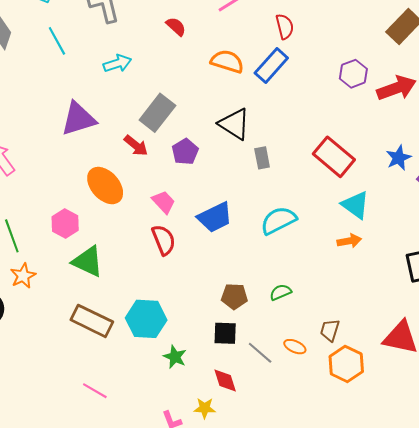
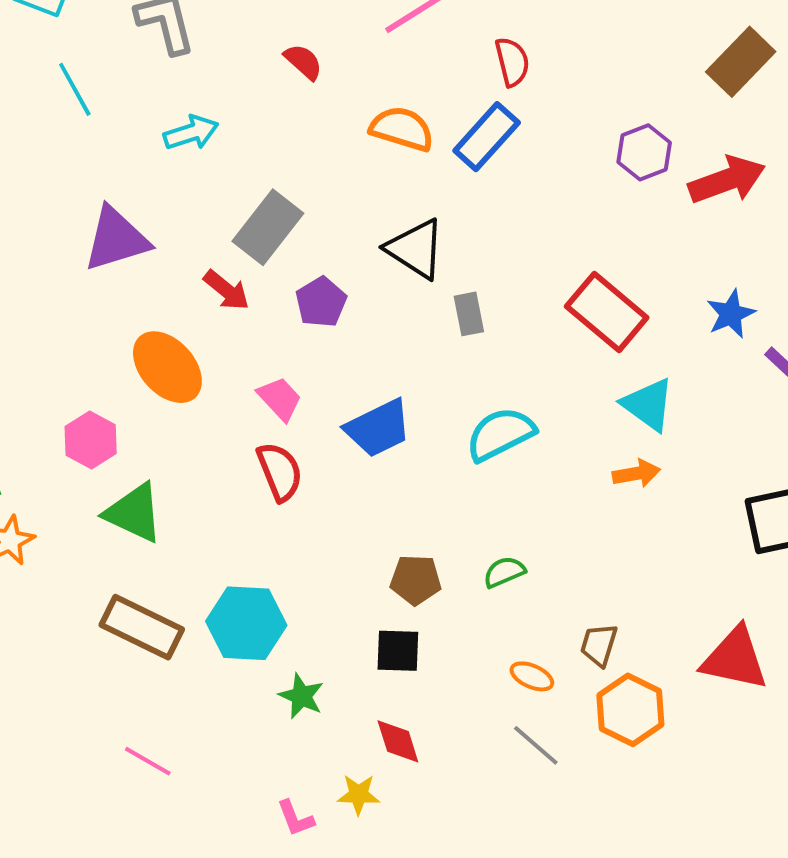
gray line: (260, 353) -> (536, 745), moved

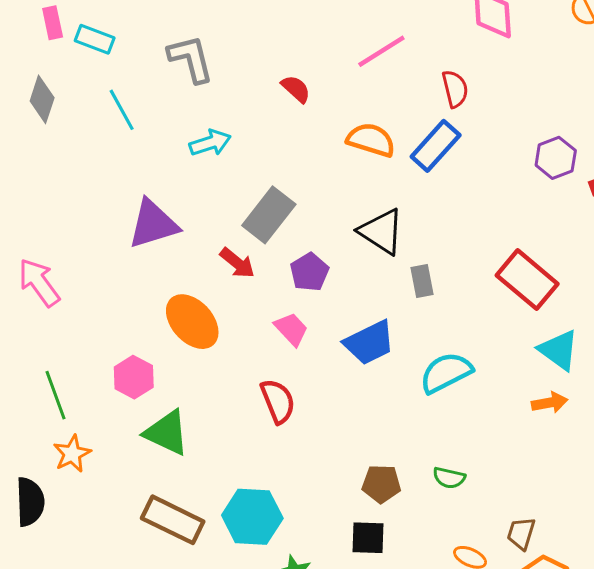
pink trapezoid: (280, 399) -> (291, 329), moved
blue trapezoid: (378, 428) -> (369, 343), moved
green semicircle: (504, 572) -> (449, 478), turned -144

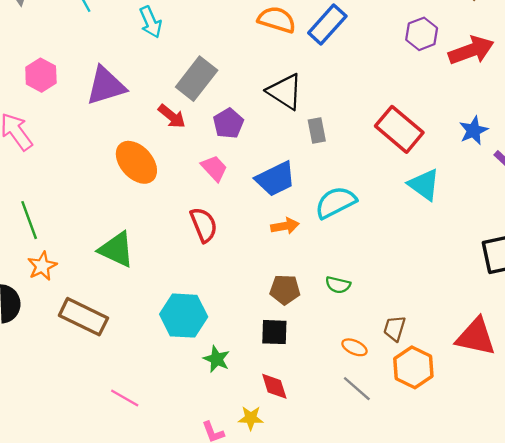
cyan arrow: (210, 143) -> (151, 22), turned 84
pink hexagon: (134, 377) -> (41, 75), moved
orange arrow: (550, 403) -> (285, 226), moved
brown rectangle: (173, 520) -> (83, 317), moved

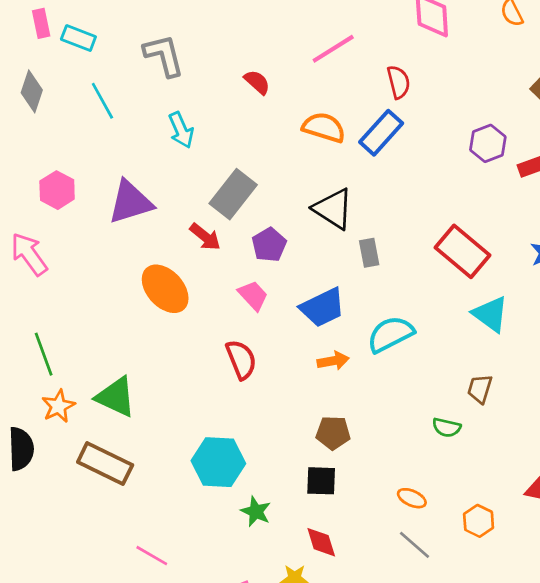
green triangle: (116, 250) -> (116, 397), moved
green semicircle: (338, 285) -> (447, 427), moved
brown trapezoid: (395, 328) -> (480, 389), moved
orange hexagon: (413, 367) -> (479, 521), size x0.7

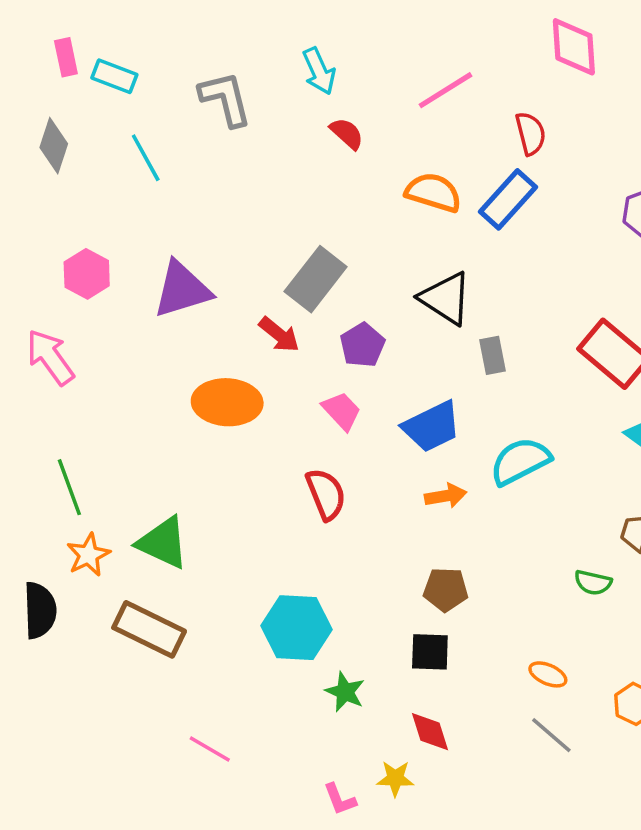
cyan arrow: (181, 130) -> (319, 71), moved
orange ellipse: (165, 289) -> (227, 402), turned -45

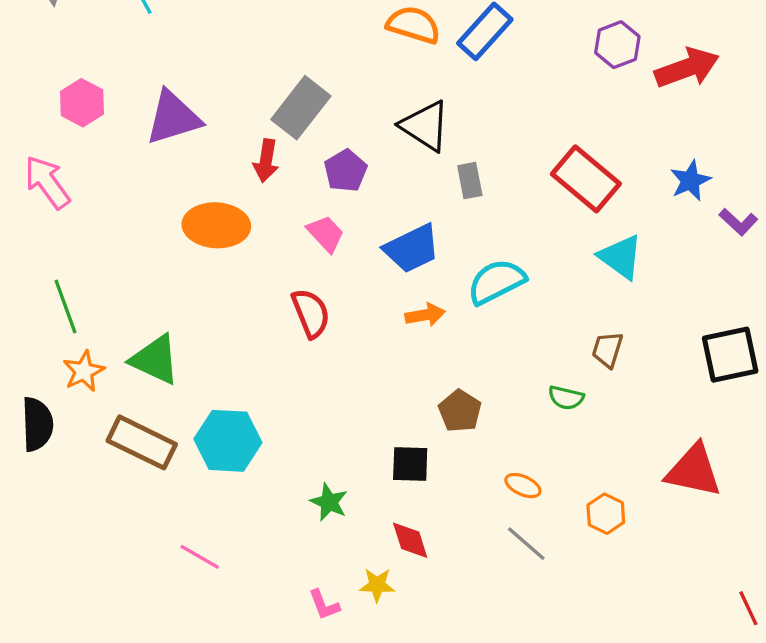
red arrow: (279, 335) -> (266, 161), turned 60
brown pentagon: (446, 589) -> (460, 411), moved, turned 30
cyan hexagon: (296, 628) -> (228, 441), moved

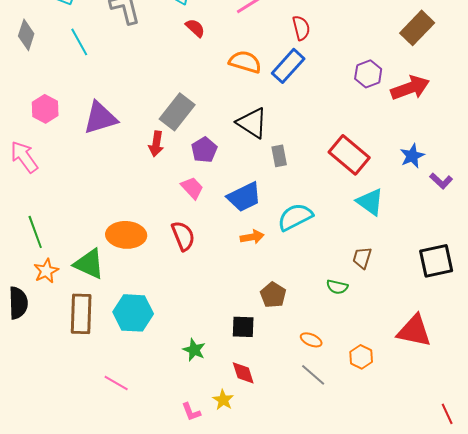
orange ellipse: (216, 225) -> (126, 235), moved
brown rectangle: (142, 442) -> (81, 314), turned 66
yellow star: (377, 585) -> (223, 400), turned 30

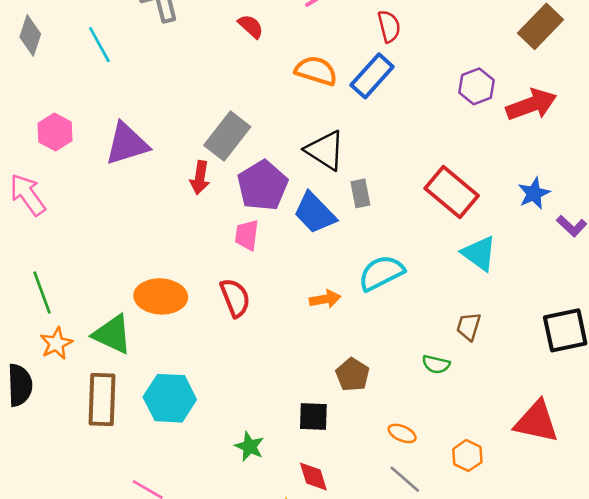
purple pentagon: (204, 150) -> (262, 186), size x1.5
pink trapezoid: (192, 188) -> (247, 235), turned -130
blue trapezoid: (244, 197) -> (315, 213), moved, turned 72

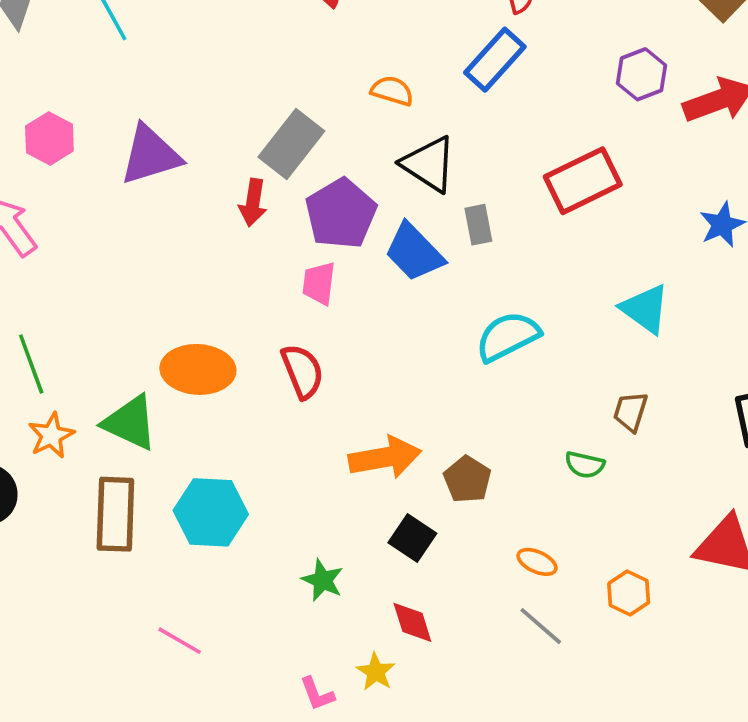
orange semicircle: (316, 71) -> (392, 91), moved, size x0.7
red rectangle: (452, 192) -> (583, 181), moved, turned -66
orange arrow: (325, 299) -> (385, 457), moved, size x1.6
black square: (313, 416) -> (412, 538), turned 32

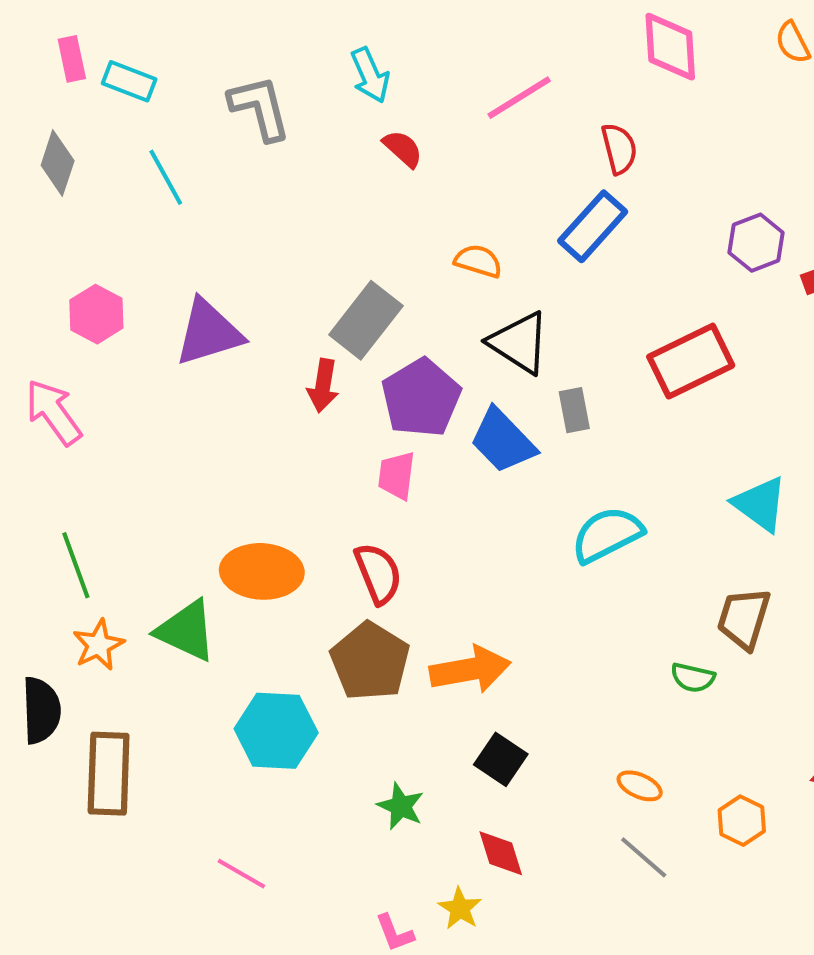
brown trapezoid: (630, 412) -> (744, 618), size x1.4
brown pentagon: (467, 479) -> (370, 661), moved, size x1.5
brown rectangle: (115, 514) -> (109, 774), moved

